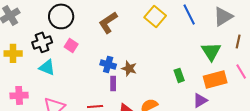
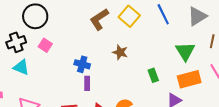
brown L-shape: (108, 22) -> (99, 19), moved
brown star: (129, 68) -> (120, 52), moved

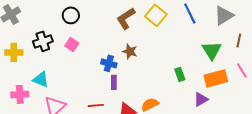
black circle: (35, 16) -> (71, 15), moved, size x0.7
brown star: (120, 52) -> (130, 51), moved
cyan triangle: (21, 67) -> (41, 79), moved

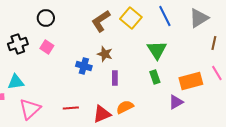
green triangle: (212, 50) -> (157, 50), moved
cyan triangle: (41, 79) -> (16, 82), turned -30
purple rectangle: (114, 82) -> (115, 78), moved

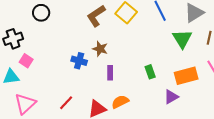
pink square: (47, 47) -> (26, 61), moved
green triangle: (157, 50) -> (182, 39), moved
red line: (71, 108) -> (66, 103), turned -42

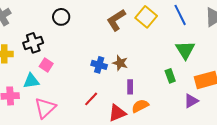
green triangle: (182, 39) -> (185, 50), moved
brown star: (100, 49) -> (120, 63), moved
purple rectangle: (110, 73) -> (130, 87), moved
red line: (66, 103) -> (91, 99), moved

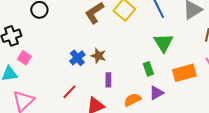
blue cross: (99, 65) -> (77, 58), turned 35
purple triangle: (191, 101) -> (156, 93), moved
orange semicircle: (140, 106) -> (132, 100), moved

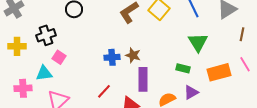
blue cross: (77, 58) -> (112, 57), turned 35
green rectangle: (148, 69) -> (183, 68), turned -56
purple rectangle: (108, 80) -> (143, 79), size x1.6

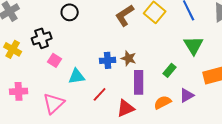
yellow cross: (17, 46) -> (13, 49), turned 30
green rectangle: (183, 68) -> (170, 70), moved, turned -64
cyan triangle: (44, 73) -> (77, 76), moved

